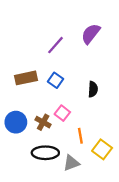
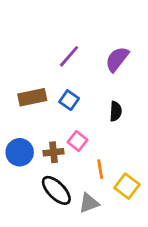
purple semicircle: (91, 34) -> (117, 59), moved
brown cross: (43, 122) -> (54, 152), turned -35
black ellipse: (45, 153) -> (56, 190), turned 45

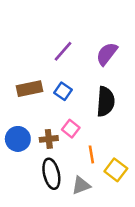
black semicircle: (116, 111) -> (106, 102), size x1.6
black ellipse: (56, 190) -> (51, 174), turned 32

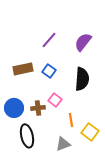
black ellipse: (51, 174) -> (27, 136), moved

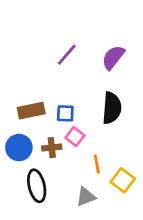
brown rectangle: (23, 69) -> (31, 111), moved
blue square: (49, 71) -> (65, 113), moved, turned -32

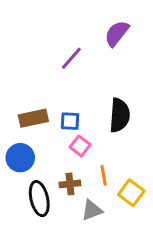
purple semicircle: (113, 57) -> (117, 33), moved
brown cross: (52, 148) -> (70, 184), moved

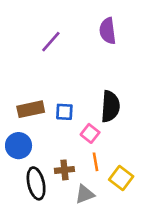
purple semicircle: (117, 33) -> (108, 31), turned -45
purple line: (71, 58) -> (51, 42), moved
pink square: (80, 146) -> (90, 133), moved

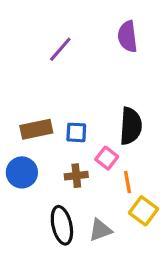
orange line: (95, 162) -> (128, 182), moved
brown cross: (64, 170) -> (76, 176), moved
black ellipse: (36, 183) -> (62, 225), moved

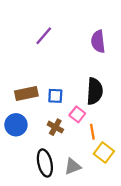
purple semicircle: (128, 36) -> (98, 41), moved
brown cross: (76, 176) -> (55, 127), turned 35

